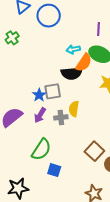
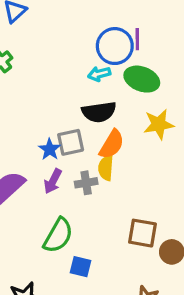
blue circle: (49, 16) -> (115, 46), moved
orange semicircle: (84, 63) -> (112, 144), moved
brown square: (94, 151) -> (142, 233), turned -30

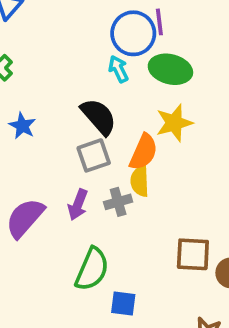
cyan arrow: (99, 74) -> (118, 69), turned 85
black semicircle: (99, 112) -> (99, 117), moved, turned -116
yellow star: (159, 124) -> (174, 123), moved
blue star: (50, 149) -> (22, 126), moved

